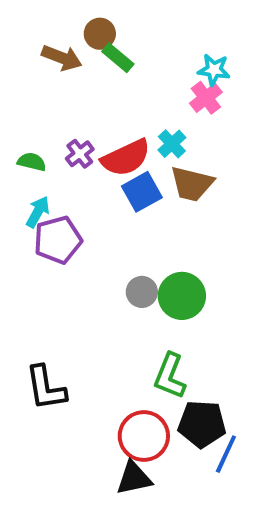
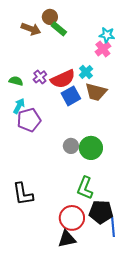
blue line: (226, 454) -> (113, 227), turned -30

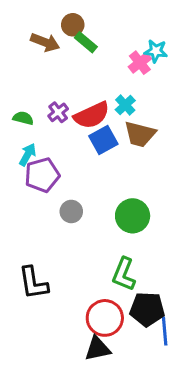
pink cross: (103, 49) -> (140, 63), moved
gray circle: (71, 146) -> (71, 211), moved

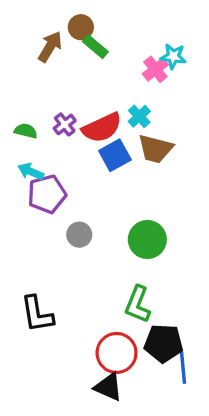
brown arrow: (45, 42) -> (50, 47), turned -80
cyan arrow: (28, 155) -> (31, 171), turned -95
black triangle: (98, 349) -> (108, 387), turned 36

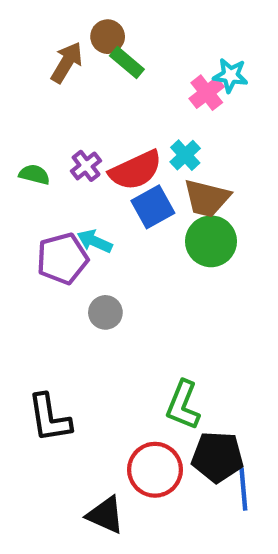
cyan arrow: (31, 171) -> (95, 241), moved
green circle: (147, 240) -> (211, 241), moved
black triangle: (108, 387) -> (105, 515), moved

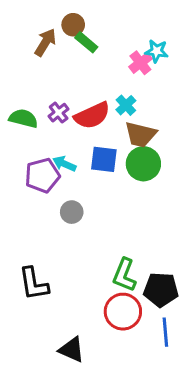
green semicircle: (34, 175) -> (23, 118), size x1.4
blue square: (153, 207) -> (104, 159), moved, turned 36
black pentagon: (217, 457) -> (161, 290), moved
red circle: (155, 470) -> (123, 312), moved

